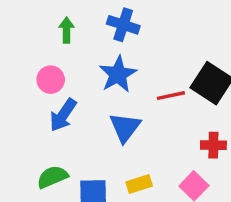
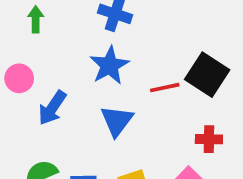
green arrow: (67, 30) -> (36, 19), moved
pink circle: (51, 80) -> (19, 78), moved

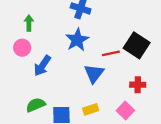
green arrow: (36, 19) -> (29, 23), moved
blue triangle: (117, 121) -> (94, 73), moved

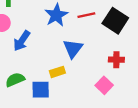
red line: (111, 53) -> (86, 15), moved
yellow rectangle: (91, 109) -> (57, 72), moved

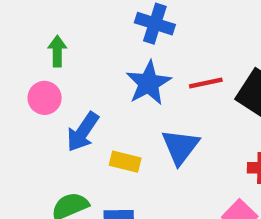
yellow rectangle: (57, 72) -> (125, 162), moved, turned 32

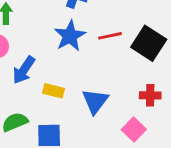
blue triangle: (180, 147) -> (95, 101), moved

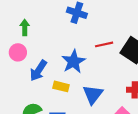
blue star: (70, 36) -> (73, 62), moved

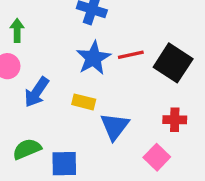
blue star: (73, 62) -> (93, 58), moved
yellow rectangle: (61, 86) -> (84, 102), moved

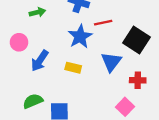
green arrow: (17, 30) -> (37, 12), moved, turned 77
red line: (131, 55) -> (103, 23), moved
blue triangle: (115, 126) -> (111, 62), moved

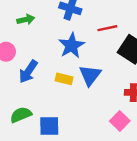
red line: (103, 23) -> (107, 28), moved
blue triangle: (111, 62) -> (90, 75), moved

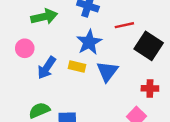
green arrow: (26, 20) -> (44, 17), size x1.5
yellow rectangle: (64, 79) -> (77, 67), moved

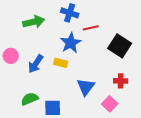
red line: (124, 25) -> (91, 28), moved
pink circle: (25, 48) -> (11, 56), moved
blue triangle: (107, 71) -> (86, 87), moved

